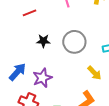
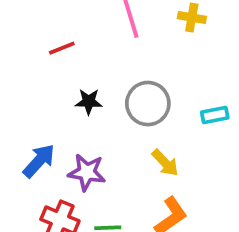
yellow arrow: (94, 73) -> (165, 163), moved
purple star: (42, 78) -> (87, 172), turned 30

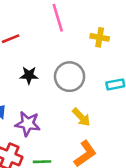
yellow cross: (192, 18) -> (100, 37), moved

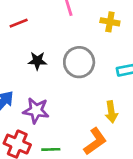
yellow arrow: (81, 117) -> (111, 112), moved, turned 36

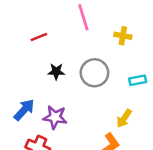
yellow arrow: (111, 112) -> (124, 118), turned 42

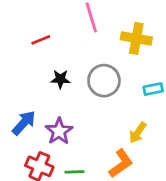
yellow cross: (123, 36) -> (136, 38), size x1.5
purple star: (55, 117) -> (59, 131), turned 30

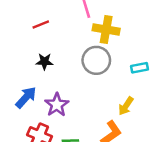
yellow cross: (136, 38) -> (106, 29), moved
black star: (60, 79) -> (44, 62), moved

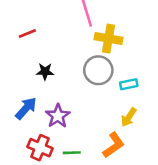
red line: (41, 25) -> (27, 34), moved
cyan rectangle: (139, 68) -> (129, 84), moved

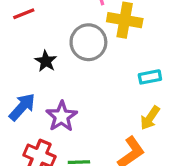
gray circle: (98, 70) -> (88, 42), moved
black star: (45, 72) -> (46, 61), turned 30

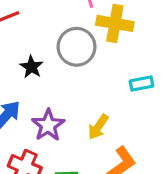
yellow arrow: (150, 118) -> (98, 127), moved

